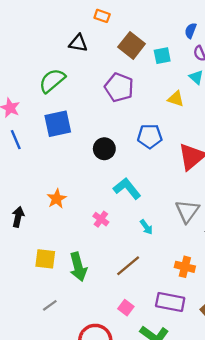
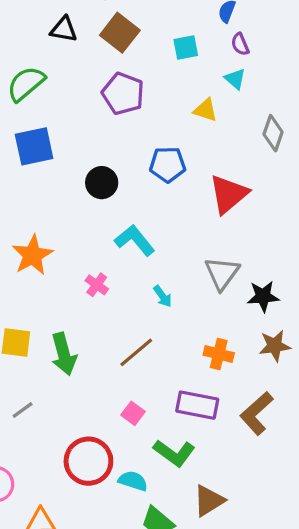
brown square: (132, 45) -> (120, 33), moved
orange star: (57, 199) -> (32, 255), size x1.4

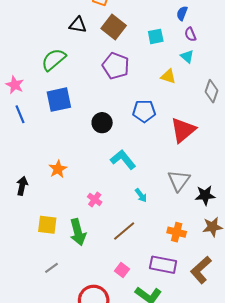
orange star: (32, 255) -> (58, 169), size x0.7
pink cross: (97, 285) -> (95, 199), moved

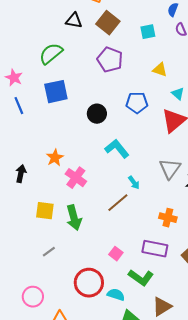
cyan triangle: (187, 56) -> (178, 94), moved
pink cross: (95, 199) -> (76, 178), moved, size x1.5
brown line: (124, 231) -> (118, 203), moved

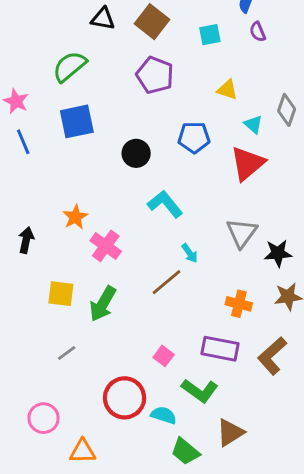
green arrow: (74, 218) -> (103, 304), turned 45

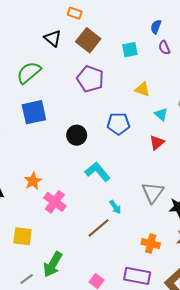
black triangle: (103, 19) -> (53, 38), turned 30
red triangle: (248, 163) -> (157, 142), size x0.6
green arrow: (103, 304) -> (53, 264), moved

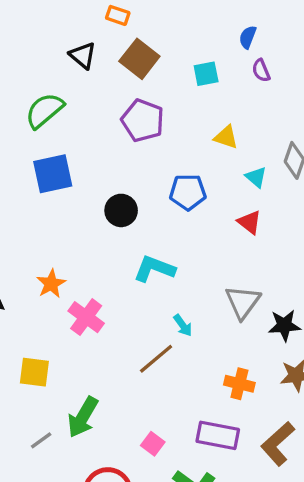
red triangle: (157, 142) -> (249, 222), turned -42
cyan L-shape: (98, 172) -> (154, 269), turned -30

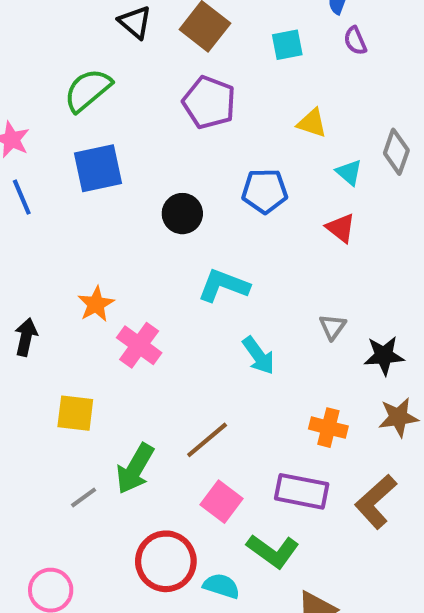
gray triangle: (243, 302) -> (333, 327), size x0.6
cyan arrow: (183, 325) -> (258, 356), size x1.4
brown line: (156, 359) -> (207, 440), moved
pink square: (153, 444) -> (221, 502), size x1.4

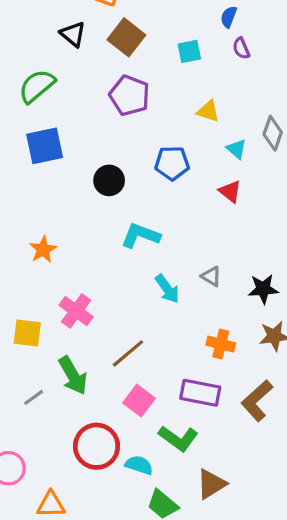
gray triangle: (333, 327) -> (211, 276), moved, turned -35
pink cross: (139, 345) -> (76, 311), moved
green arrow: (135, 469) -> (73, 375), turned -60

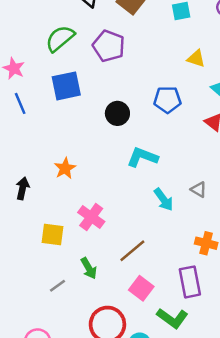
purple pentagon: (130, 95) -> (109, 46), moved
green arrow: (73, 375) -> (89, 268), size x0.7
purple rectangle: (200, 393) -> (190, 282), turned 68

